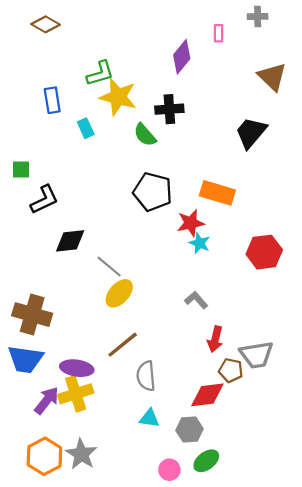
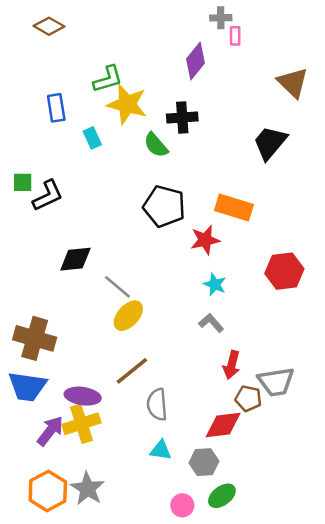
gray cross: (258, 17) -> (221, 18), moved
black L-shape: (44, 200) -> (48, 196), moved
cyan star: (200, 243) -> (215, 284), moved

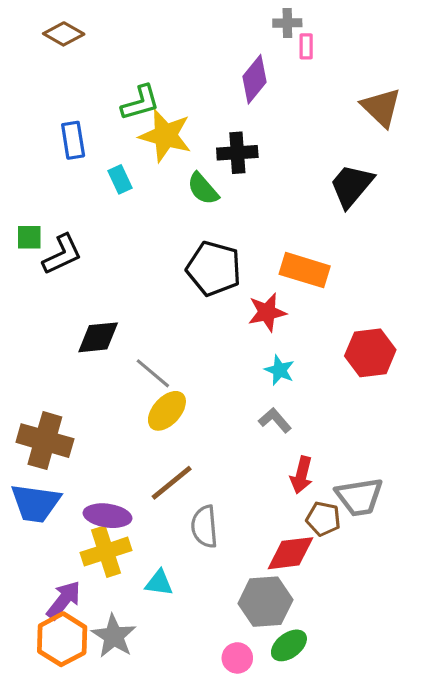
purple arrow: (50, 431) -> (64, 600), moved
cyan triangle: (161, 450) -> (159, 583), moved
gray hexagon: (204, 462) -> (265, 602), size x1.4

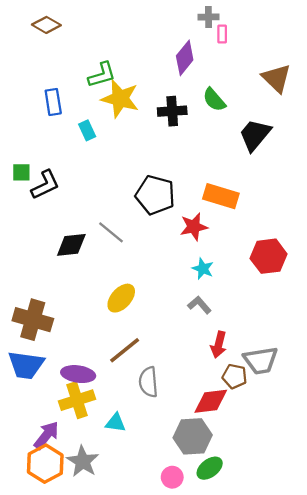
green semicircle: (203, 189) -> (214, 100), moved
gray line: (153, 373) -> (111, 232), moved

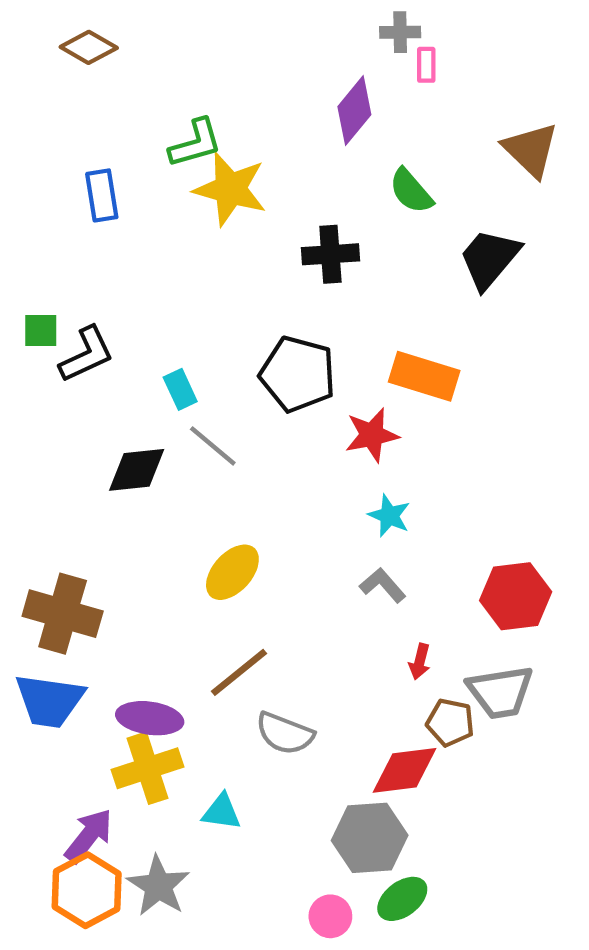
black cross: (172, 111) -> (330, 254), moved
cyan rectangle: (87, 130) -> (180, 389), moved
red hexagon: (269, 256) -> (516, 596), moved
red arrow: (219, 345) -> (420, 662), size x0.7
gray semicircle: (148, 382) -> (285, 733), turned -64

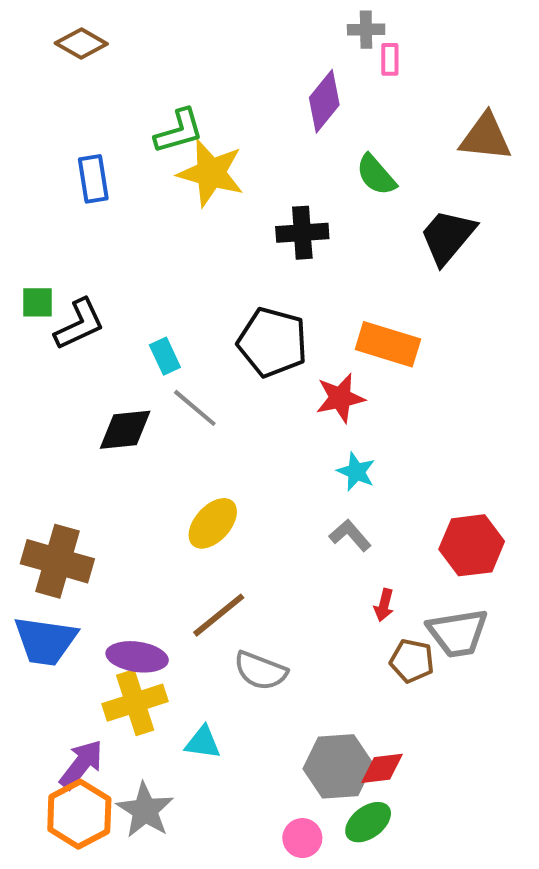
brown triangle: (531, 150) -> (486, 137), turned -38
red diamond: (404, 770) -> (382, 768), moved, size x0.7

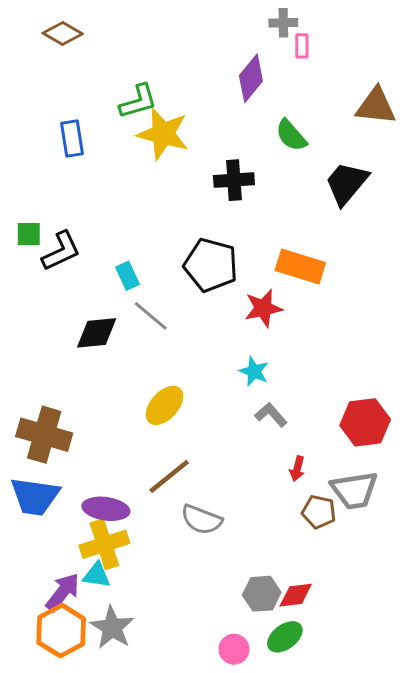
cyan star: (356, 472) -> (254, 371), moved
cyan triangle: (203, 742) -> (97, 575), moved
gray hexagon: (338, 766) -> (262, 594), size x0.7

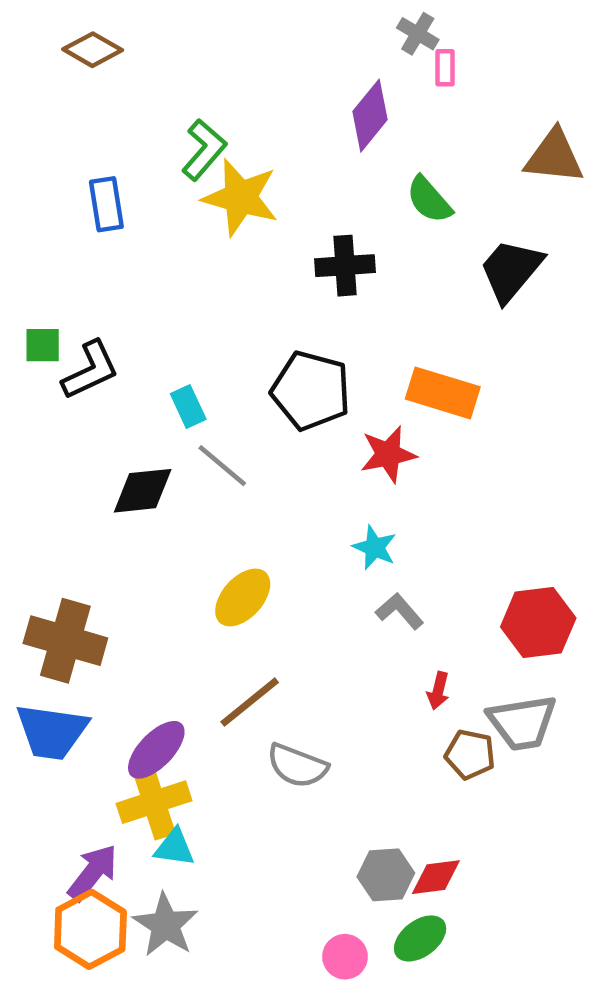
gray cross: (283, 23) -> (418, 34), turned 32
green L-shape: (138, 101) -> (204, 150), turned -33
purple ellipse: (106, 509) -> (156, 750), turned -54
cyan triangle: (97, 575) -> (175, 848), moved

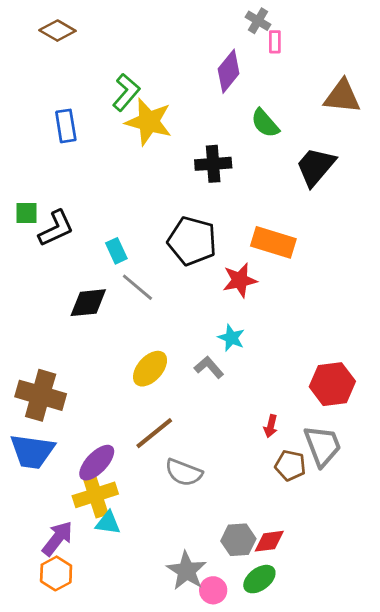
gray L-shape: (400, 611) -> (209, 367), moved
gray trapezoid: (522, 723) -> (323, 446), turned -102
gray star: (165, 925) -> (186, 571), moved
orange hexagon: (90, 929) -> (56, 573), size x0.7

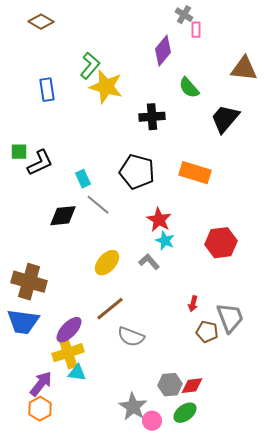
red star: (240, 280) -> (159, 220), moved, turned -30
red hexagon: (332, 384) -> (221, 243), moved

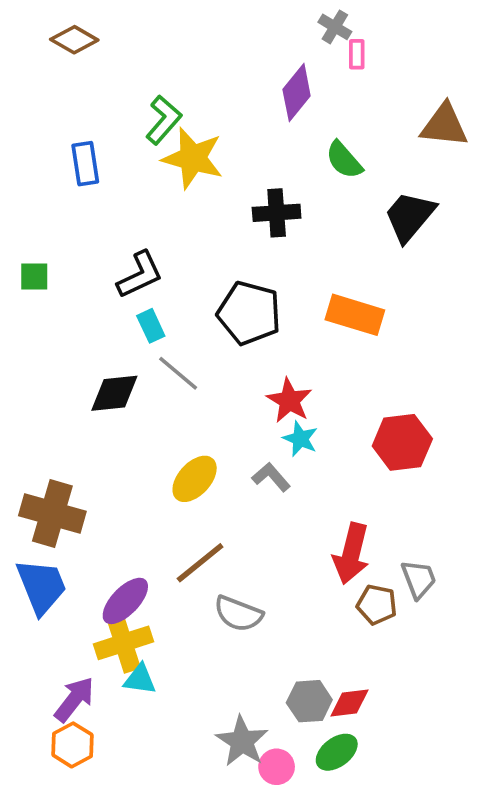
black L-shape: (40, 163) -> (140, 275), moved
red arrow: (193, 304) -> (351, 554), size x2.0
gray trapezoid: (230, 318) -> (419, 579), size x0.7
blue trapezoid: (23, 322) -> (42, 586), turned -120

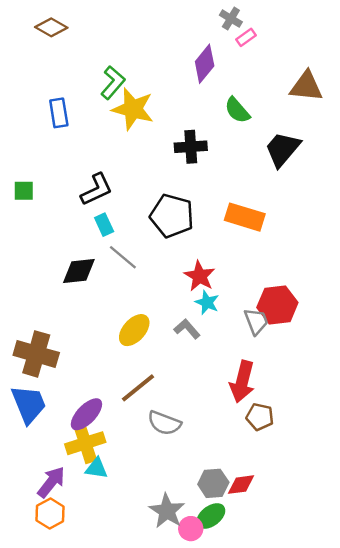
pink rectangle: (357, 54) -> (246, 37), turned 54
gray trapezoid: (419, 579) -> (256, 321), moved
green ellipse: (337, 752) -> (211, 516), moved

